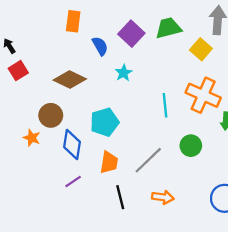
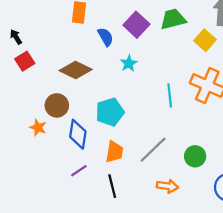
green circle: (191, 146) -> (195, 156), moved
black line: (120, 197) -> (112, 186), moved

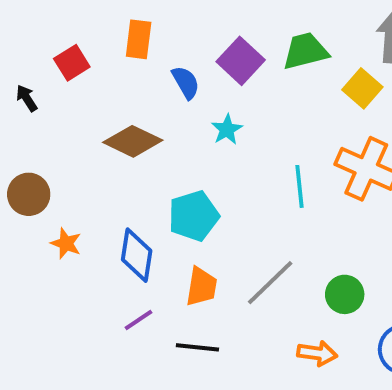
black arrow: (16, 37) -> (27, 98), moved
red square: (25, 61) -> (72, 63), moved
brown circle: (57, 105) -> (29, 194), moved
black line: (112, 186) -> (197, 347), turned -70
orange arrow: (167, 186) -> (317, 353), moved

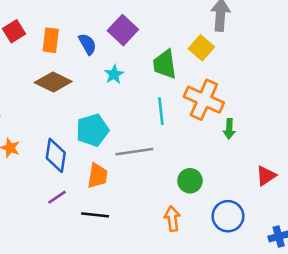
orange rectangle: (139, 39) -> (51, 40), moved
green trapezoid: (305, 51) -> (165, 64), moved, turned -84
gray line: (270, 283) -> (134, 152), moved, turned 36
orange arrow: (317, 353) -> (172, 219), turned -105

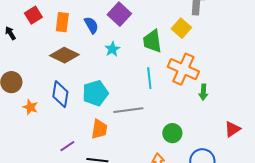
blue diamond: (56, 155) -> (60, 94), moved

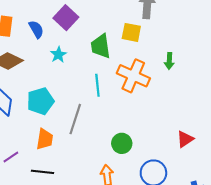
yellow square: (181, 28) -> (131, 32), turned -30
green arrow: (203, 92) -> (169, 61), moved
gray line: (128, 110) -> (75, 119), turned -64

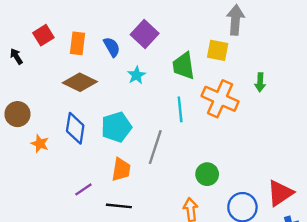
red triangle: (185, 139) -> (280, 193), moved, size x1.4

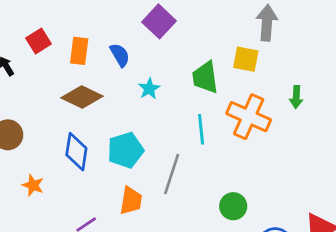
purple square: (145, 34) -> (159, 21), moved
orange star: (40, 144) -> (33, 185), moved

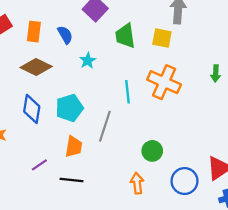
green trapezoid: (205, 77) -> (125, 36), moved
green arrow: (296, 97) -> (216, 73), moved

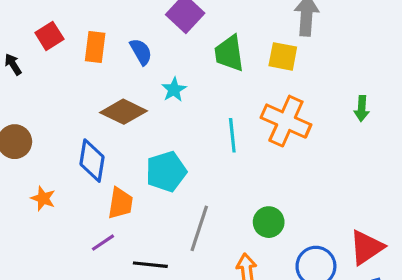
brown diamond: (36, 67) -> (124, 112), moved
cyan pentagon: (69, 108) -> (166, 172), moved
gray line: (105, 126) -> (199, 228), moved
orange trapezoid: (74, 147) -> (120, 203), moved

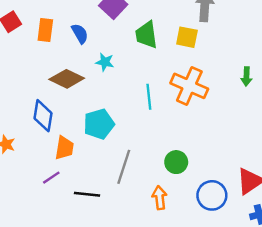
cyan star: (174, 90) -> (105, 62), turned -30

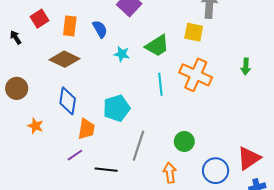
green trapezoid: (146, 35) -> (157, 46), moved, turned -115
brown diamond: (67, 79) -> (65, 59), moved

